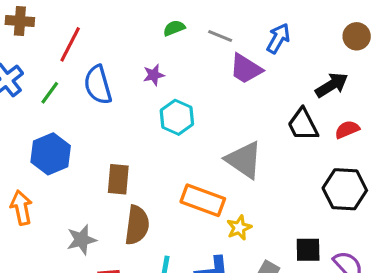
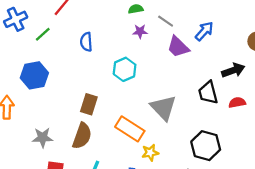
purple star: (154, 75) -> (140, 31), moved
blue semicircle: (98, 85) -> (86, 42), moved, size x0.7
brown rectangle: (118, 179) -> (89, 104), moved
black hexagon: (345, 189) -> (206, 146), moved

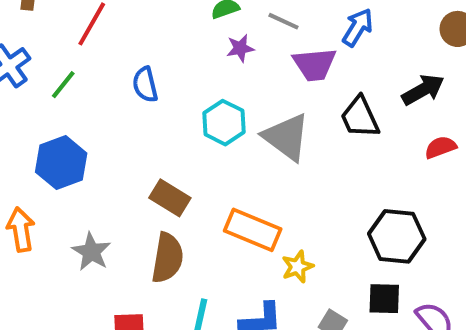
purple trapezoid: (178, 47) -> (315, 64), turned -40
black trapezoid: (208, 93) -> (360, 117), moved
brown rectangle: (89, 104) -> (170, 198), turned -66
gray triangle: (163, 108) -> (286, 137), moved
gray star: (43, 138) -> (91, 252), moved, turned -30

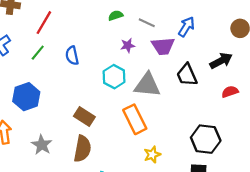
purple star: (240, 48) -> (128, 45), moved
green line: (63, 85) -> (38, 53), moved
gray triangle: (286, 137) -> (147, 85), turned -32
orange rectangle: (253, 230) -> (135, 119), moved, turned 40

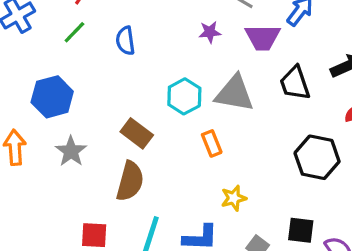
cyan hexagon: (114, 77) -> (184, 96), moved
orange rectangle: (135, 119) -> (212, 143), size x0.6
black hexagon: (206, 139) -> (317, 157), moved
gray star: (42, 145) -> (71, 151), moved

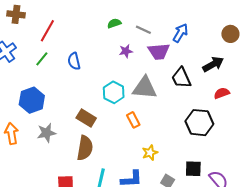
gray star: (71, 151) -> (47, 133), turned 30

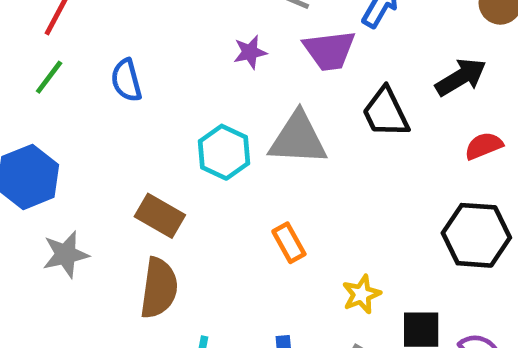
orange rectangle: (133, 120) -> (289, 243), moved
black hexagon: (199, 123) -> (476, 235), moved
yellow star: (150, 153) -> (361, 294), moved

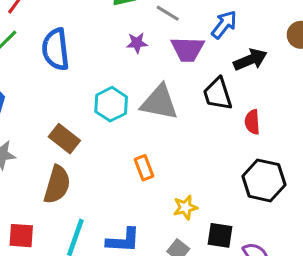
black arrow: (461, 77) -> (250, 60), moved
blue semicircle: (126, 80) -> (56, 49), size x1.5
red semicircle: (484, 146) -> (252, 122), moved, turned -80

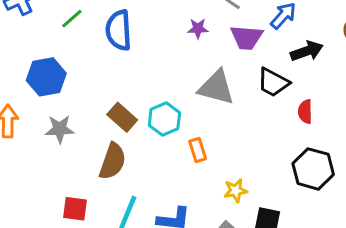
black trapezoid: (218, 94) -> (273, 82), turned -48
cyan hexagon: (111, 104) -> (164, 119), moved

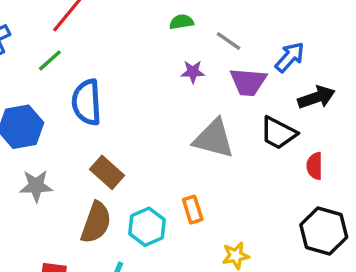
blue semicircle: (119, 30) -> (87, 102), moved
cyan hexagon: (164, 119) -> (147, 227), moved

